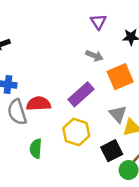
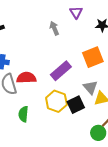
gray arrow: (94, 56) -> (54, 28), moved, turned -136
black square: (112, 151) -> (76, 105), moved

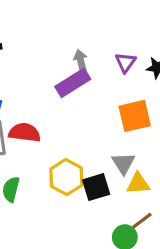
purple triangle: (76, 12) -> (125, 62), moved
purple rectangle: (61, 71) -> (73, 83), moved

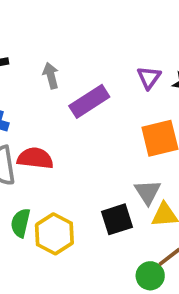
gray arrow: (81, 61) -> (51, 76), moved
yellow hexagon: (66, 177) -> (54, 234), moved

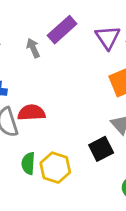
purple triangle: (149, 78) -> (108, 37), size x1.4
purple rectangle: (89, 101) -> (62, 30), moved

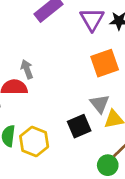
gray arrow: (33, 48) -> (27, 69), moved

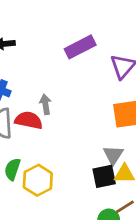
black square: (79, 126) -> (104, 176), moved

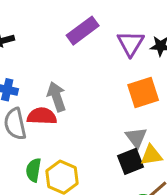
gray arrow: (45, 104) -> (57, 97), size x1.4

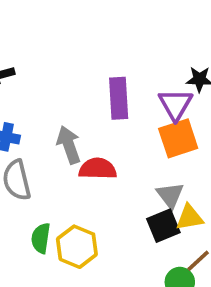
purple rectangle: (83, 31) -> (119, 98), moved, turned -56
purple triangle: (131, 43) -> (175, 104), moved
red semicircle: (42, 116) -> (98, 169), moved

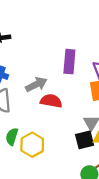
gray arrow: (69, 145) -> (36, 84), turned 75

